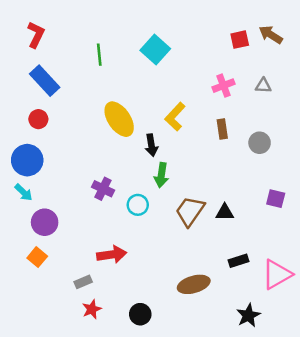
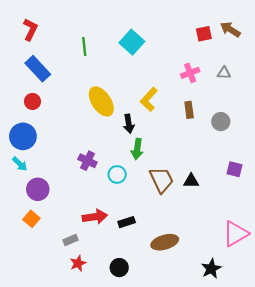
brown trapezoid: (190, 211) -> (162, 180), turned 120
black rectangle: (238, 261) -> (127, 222), moved

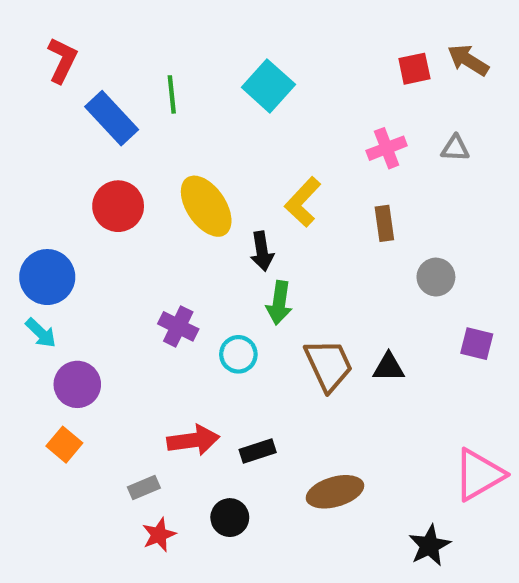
blue rectangle: (38, 69) -> (112, 118), moved
red circle: (32, 101) -> (118, 206), moved, size x1.5
gray circle: (221, 122) -> (436, 277), moved
black circle: (119, 268) -> (230, 518), moved

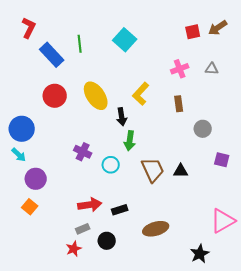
brown arrow: (468, 60) -> (218, 28), turned -66
gray rectangle: (144, 487) -> (83, 229), moved

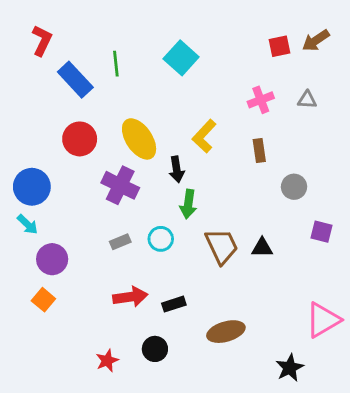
purple cross: (83, 152) -> (120, 185), moved, size x1.4
gray rectangle: (83, 229) -> (120, 242), moved

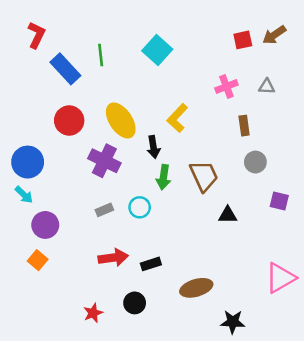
brown rectangle: (259, 151) -> (244, 126), moved
brown trapezoid: (222, 246) -> (204, 176), moved
black star: (290, 368) -> (233, 322), moved, turned 30

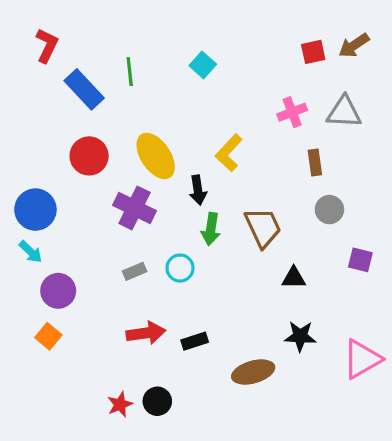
cyan square: (157, 50) -> (203, 65), size x0.7
gray triangle: (267, 87) -> (344, 112), size x1.6
black circle: (135, 303) -> (157, 401), moved
black star: (233, 322) -> (300, 336), moved

